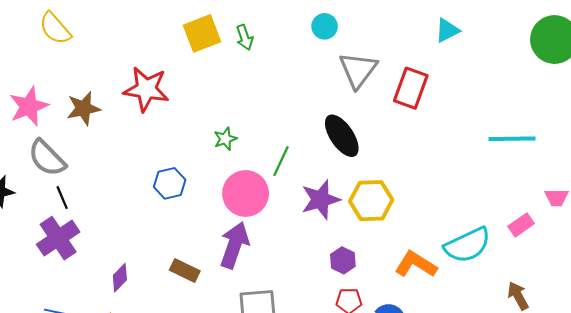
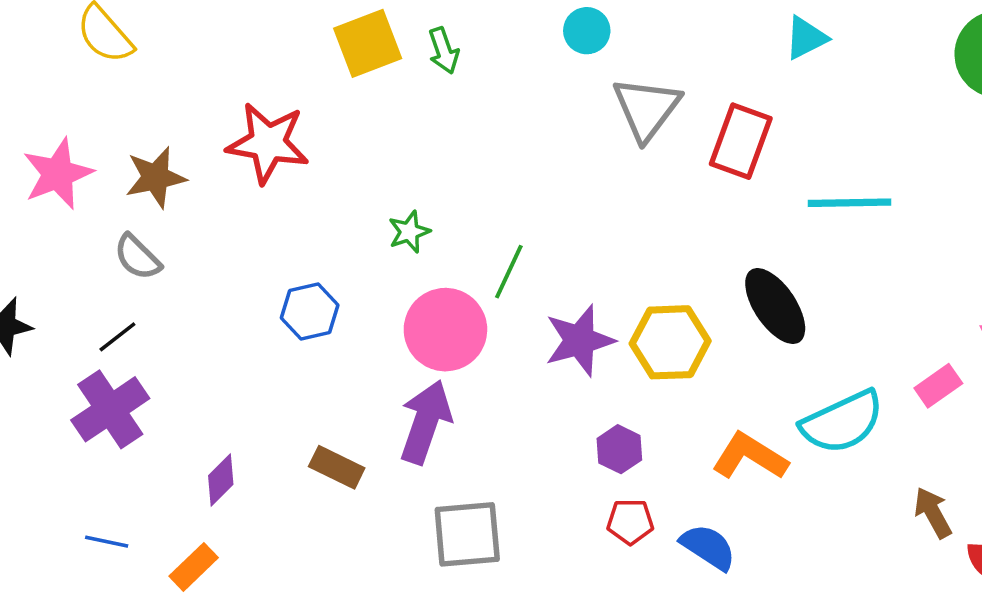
black ellipse: (342, 136) -> (775, 306), moved
cyan line: (512, 139) -> (850, 203), moved
gray semicircle: (47, 158) -> (137, 257), moved, size x0.7
black line: (62, 198) -> (117, 337), turned 75

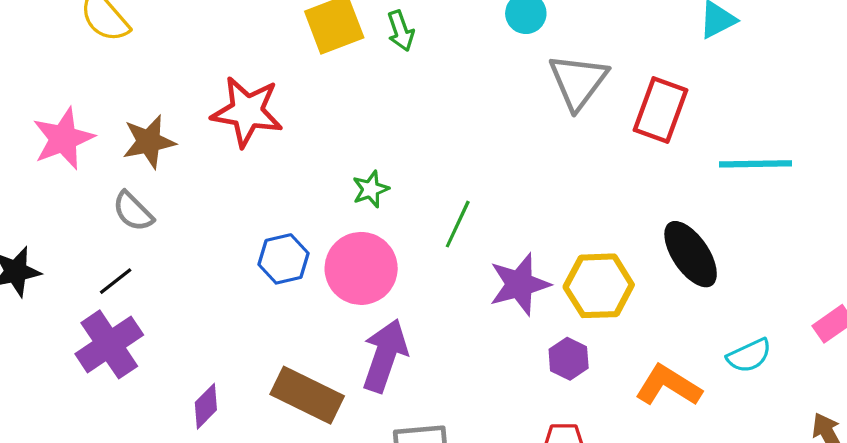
pink circle: (445, 330) -> (361, 268), moved
cyan semicircle: (842, 422) -> (749, 356), size x0.6
purple hexagon: (619, 449) -> (569, 359), moved
brown rectangle: (337, 467) -> (307, 395), size x1.5

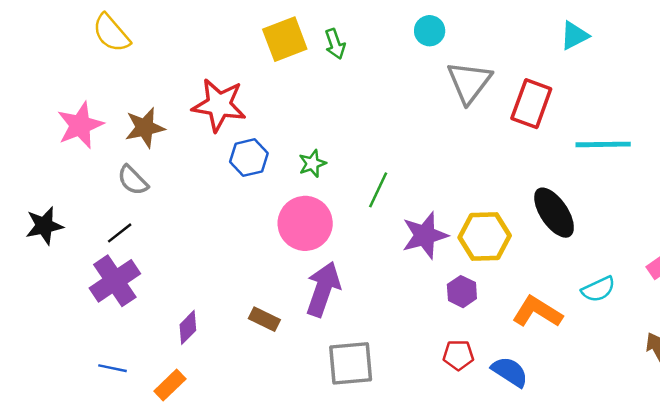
blue hexagon: (283, 259) -> (249, 158), moved
brown rectangle: (307, 395) -> (264, 319), size x0.6

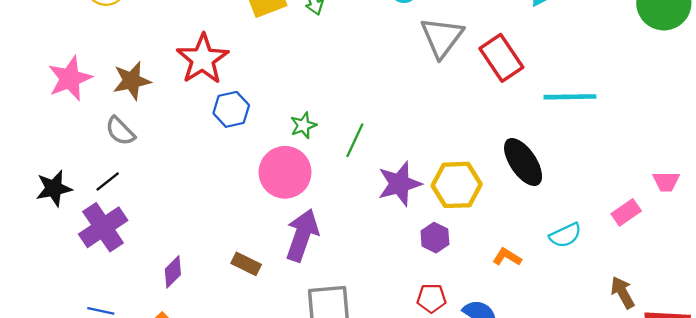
red rectangle: (531, 104) -> (501, 58), turned -54
red star: (219, 105) -> (203, 59), turned 30
green star: (312, 164) -> (303, 125), moved
black star: (44, 226) -> (54, 188), moved
orange L-shape: (537, 312) -> (507, 257), size x0.6

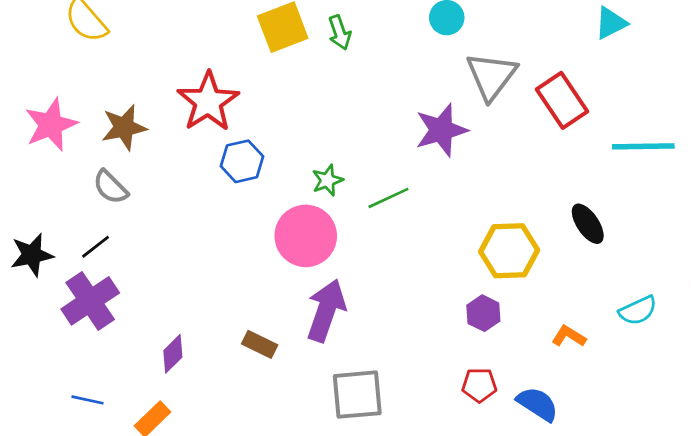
green line: (355, 140) -> (388, 198), turned 40
black ellipse: (523, 162) -> (588, 224), size x0.7
purple star: (399, 184) -> (441, 130), moved

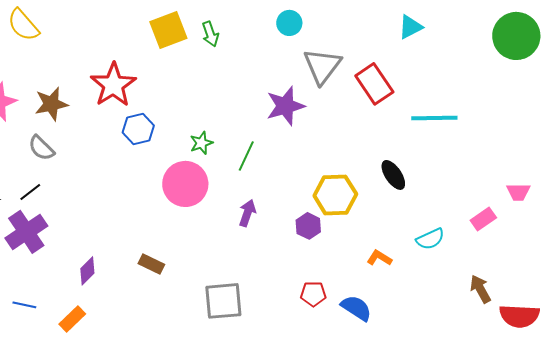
green line: (388, 198) -> (246, 156), turned -40
purple arrow: (326, 310) -> (247, 213), moved, size x0.6
purple hexagon: (483, 313) -> (308, 226), moved

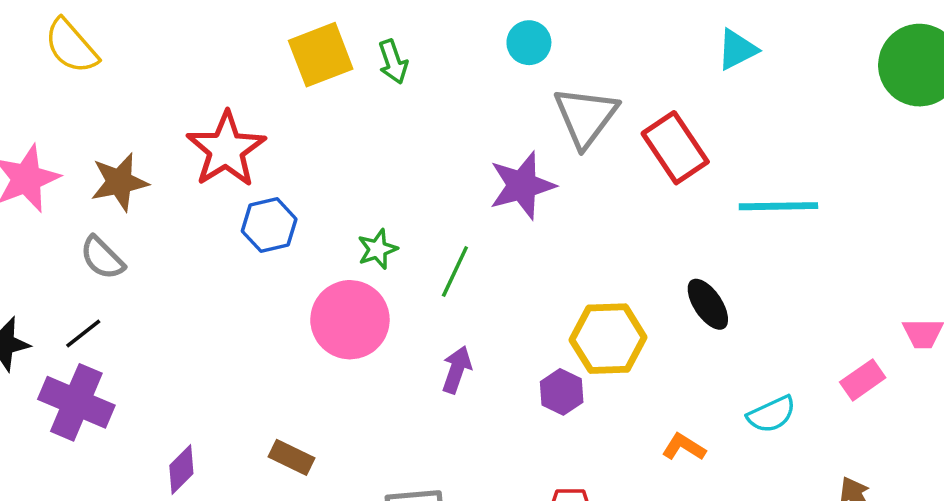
purple cross: (26, 232) -> (76, 402), turned -33

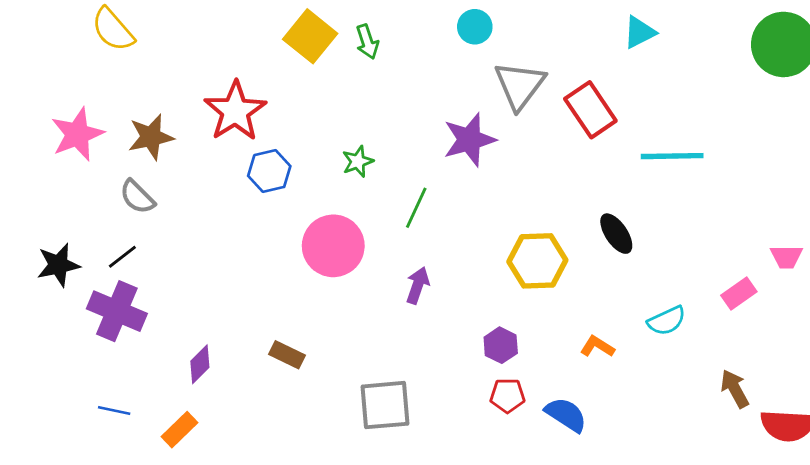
yellow square: (321, 55) -> (310, 36), turned -30
green star: (378, 249) -> (358, 161), moved
purple hexagon: (562, 392) -> (501, 345), moved

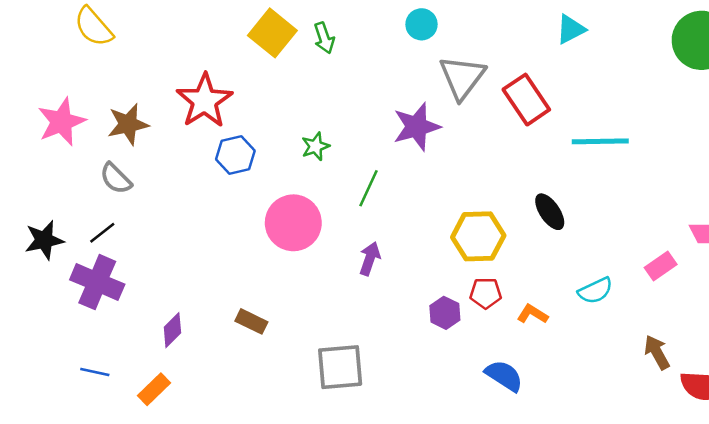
red pentagon: (507, 396) -> (486, 293), moved

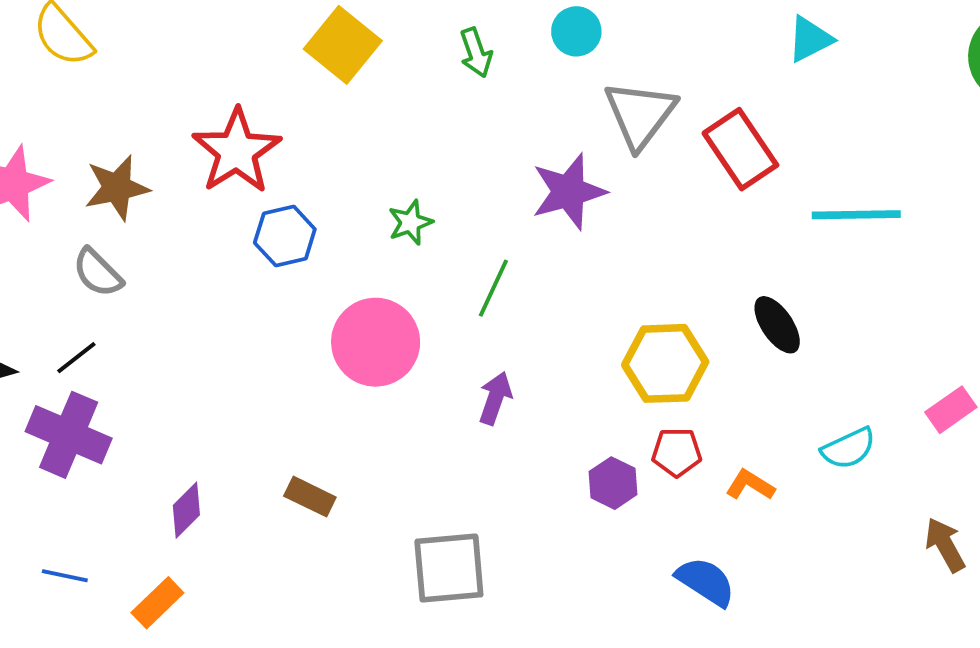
green arrow: (324, 38) -> (476, 53), moved

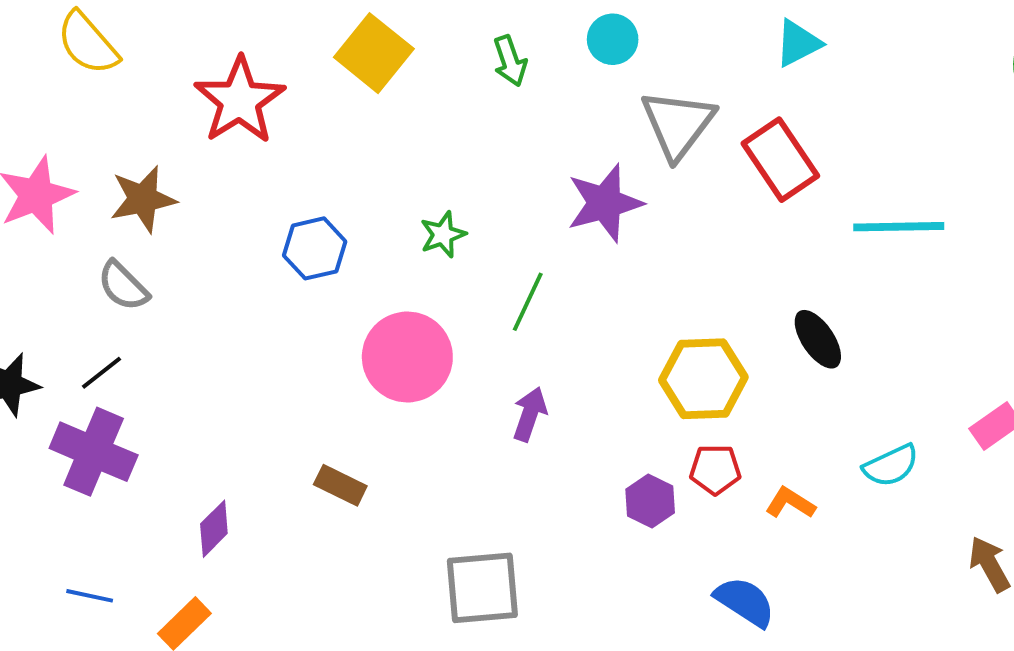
cyan triangle: (810, 39) -> (798, 43), moved
red star: (237, 151) -> (240, 100), moved
brown rectangle: (310, 497) -> (340, 485), moved

